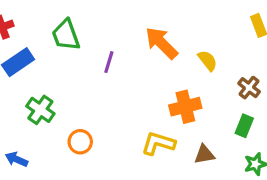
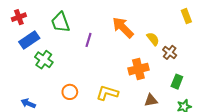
brown cross: (249, 88) -> (170, 52), moved
green cross: (40, 110) -> (44, 60), moved
yellow L-shape: (158, 143) -> (107, 93), moved

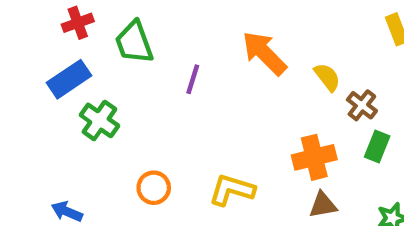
red cross: (19, 17) -> (78, 23), moved
orange cross: (138, 69) -> (314, 157), moved
green rectangle: (177, 82) -> (377, 146), moved

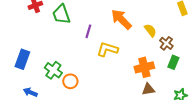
blue rectangle: (69, 79) -> (22, 59), moved, turned -36
green cross: (99, 120) -> (53, 70), moved
yellow L-shape: (232, 190) -> (107, 49), moved

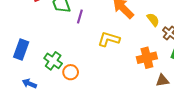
purple line: (88, 31) -> (80, 17), moved
brown triangle: (148, 89) -> (162, 80), moved

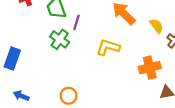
green cross: (53, 61) -> (60, 39), moved
orange circle: (71, 72) -> (69, 96), moved

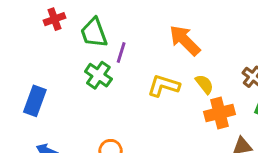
yellow semicircle: (157, 26) -> (204, 84), moved

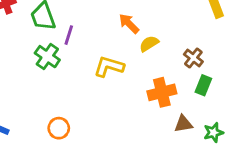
orange arrow: (185, 40) -> (129, 24), size x0.7
yellow semicircle: (204, 84) -> (149, 44), moved, turned -84

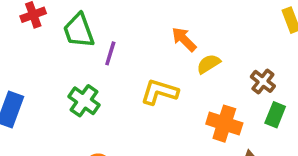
green cross: (47, 57) -> (84, 101), moved
orange cross: (162, 92) -> (224, 124), turned 32

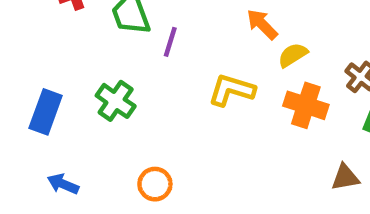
green cross: (84, 101) -> (116, 101), moved
orange cross: (224, 124) -> (306, 105), moved

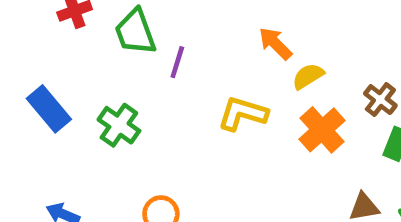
orange cross: (306, 105) -> (322, 130), turned 30
blue rectangle: (46, 112) -> (49, 109), moved, turned -60

